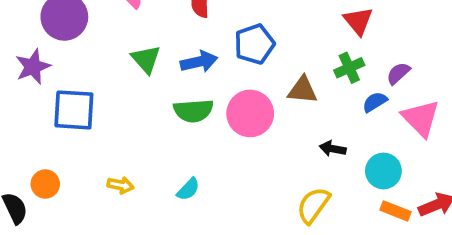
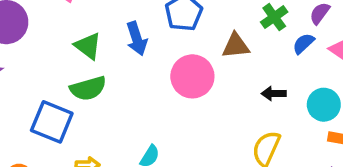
blue arrow: (199, 62) -> (137, 39), turned 96
blue square: (74, 110) -> (52, 122), moved, turned 30
green semicircle: (193, 111) -> (88, 88), moved

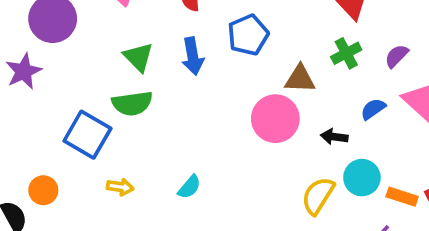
blue semicircle: (303, 44) -> (373, 109), moved
pink circle: (192, 76) -> (275, 119), moved
cyan circle: (324, 105) -> (362, 178), moved

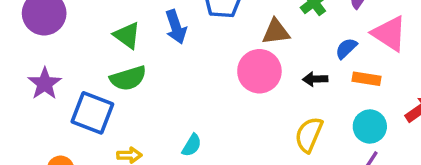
purple star: (24, 71) -> (45, 84), moved
cyan circle: (362, 178) -> (370, 127), moved
orange rectangle: (402, 197) -> (367, 79), moved

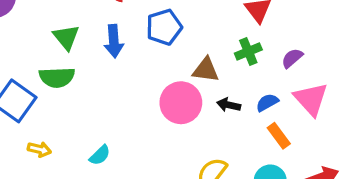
black arrow: (315, 79) -> (229, 105), moved
orange rectangle: (367, 79) -> (279, 136), turned 30

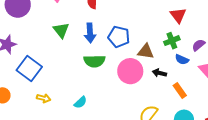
blue pentagon: (164, 27) -> (119, 37), moved, turned 30
green semicircle: (57, 77) -> (94, 61), moved
blue semicircle: (267, 102) -> (182, 60), moved, turned -128
orange rectangle: (279, 136) -> (180, 91), moved

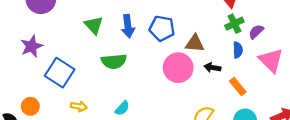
green cross: (172, 41) -> (234, 24), moved
blue semicircle: (182, 60) -> (238, 50), turned -112
green semicircle: (94, 61) -> (114, 61), moved

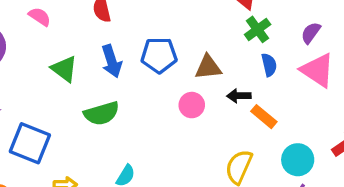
purple semicircle: (256, 32) -> (311, 33), moved
pink circle: (178, 68) -> (192, 105), size x0.6
orange rectangle: (238, 87) -> (264, 117), moved

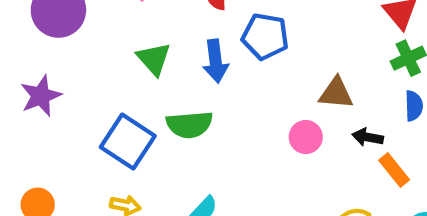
blue pentagon: (159, 55) -> (265, 36), moved
blue square: (30, 143) -> (128, 142), moved

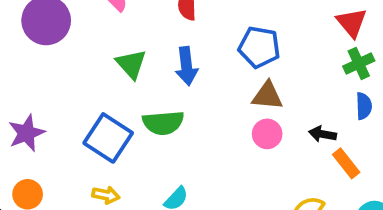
blue pentagon: (265, 36) -> (259, 47), moved
brown triangle: (336, 93) -> (267, 96), moved
purple star: (41, 96) -> (26, 133), moved

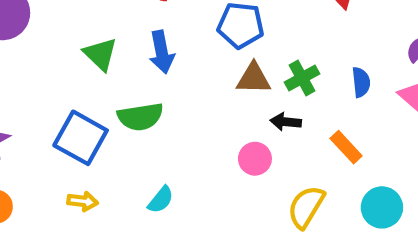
green cross: (359, 63) -> (302, 78), moved
pink circle: (267, 134) -> (255, 159), moved
black arrow: (323, 134) -> (286, 122), moved

